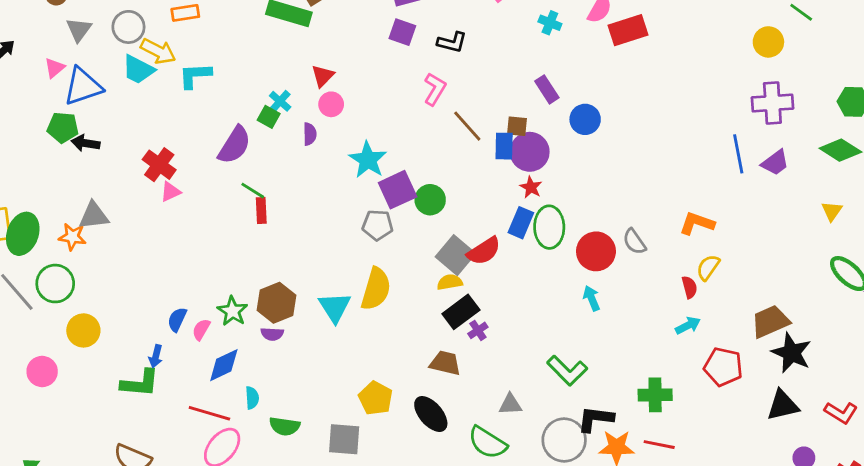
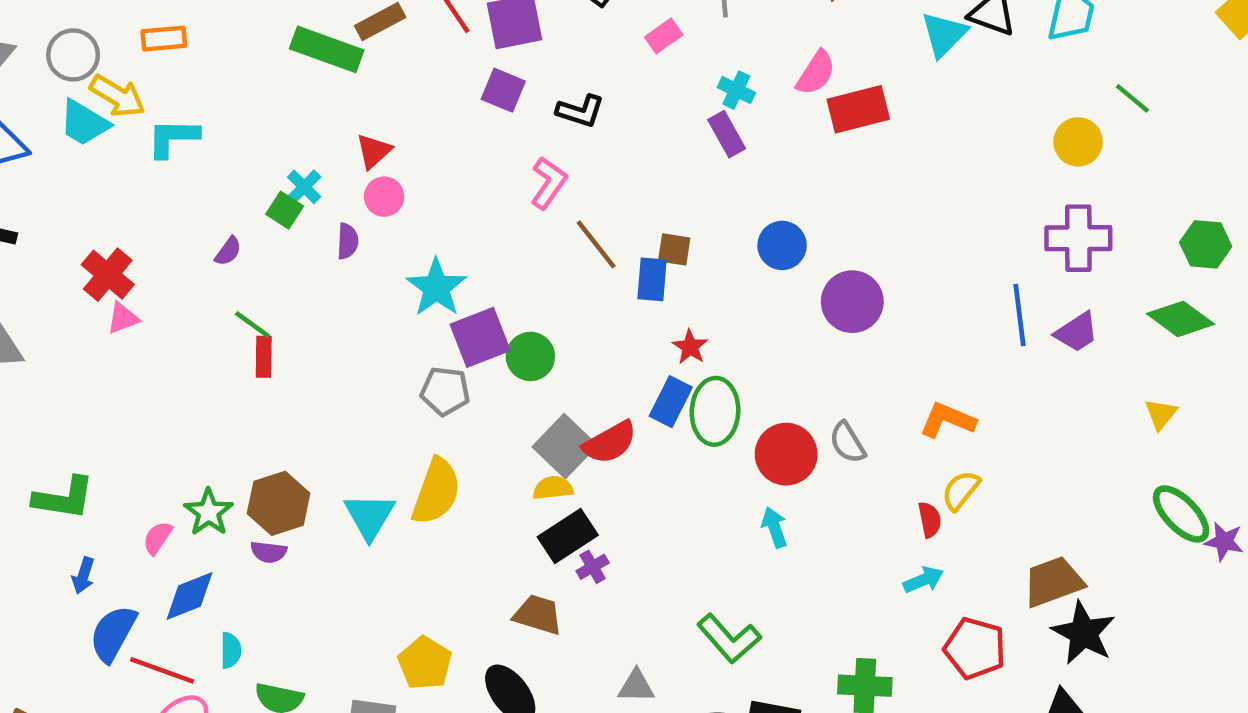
purple rectangle: (547, 89) -> (727, 134), moved
purple semicircle: (234, 145) -> (228, 251), size x0.5
purple circle: (530, 152) -> (852, 302), moved
blue semicircle: (177, 319) -> (113, 634), moved, size x1.5
green L-shape: (140, 383) -> (64, 498), moved

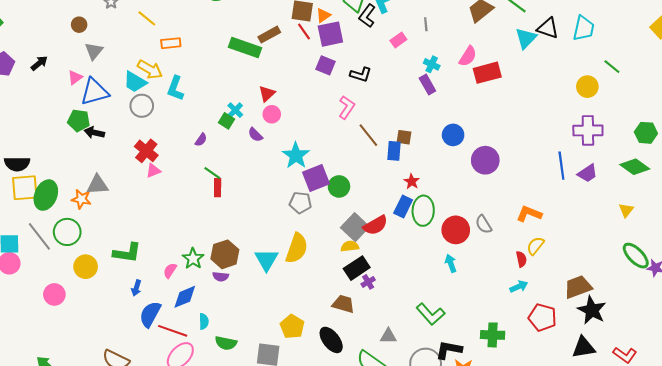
gray circle: (73, 55) -> (142, 106), moved
cyan L-shape: (173, 138) -> (175, 88), turned -70
purple semicircle: (348, 241) -> (255, 135), turned 133

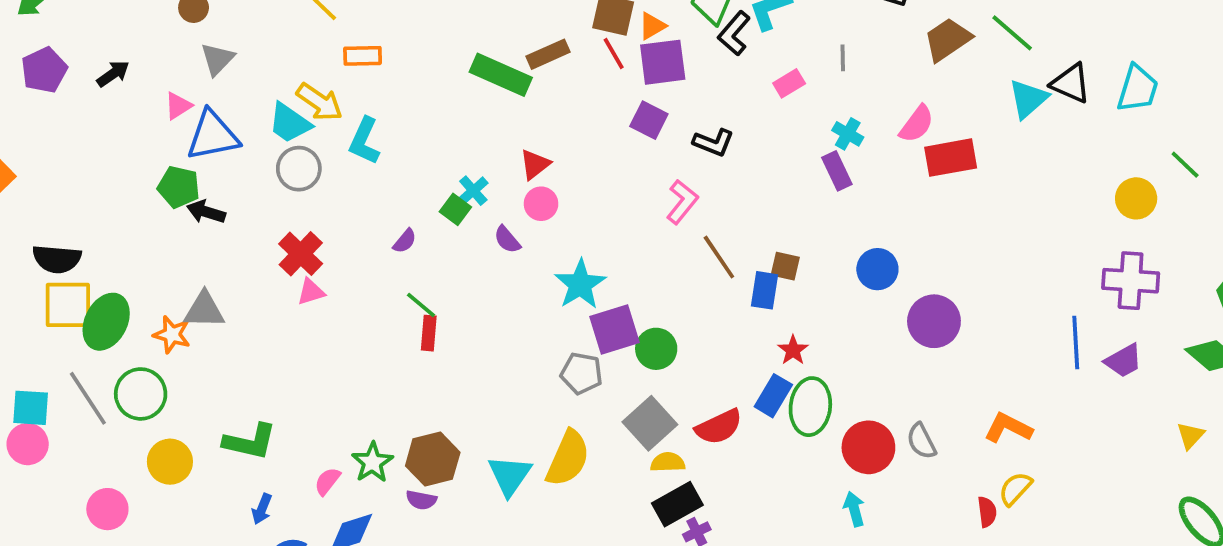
gray square: (355, 227) -> (650, 423), moved

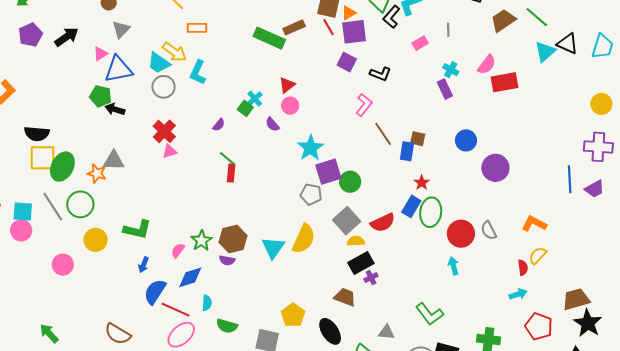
black arrow: (113, 74) -> (67, 37), size x1.4

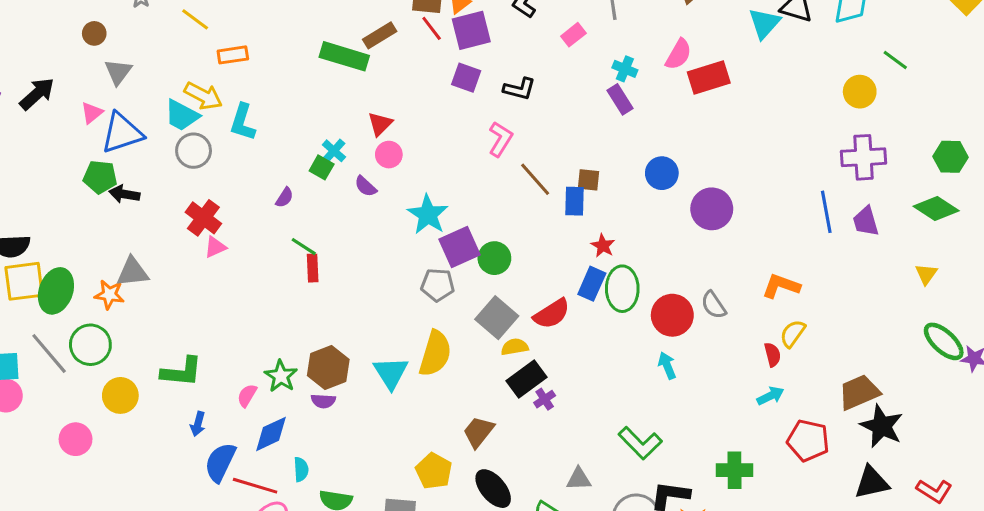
purple trapezoid: (595, 189) -> (866, 221), turned 110
brown trapezoid: (345, 297) -> (479, 432), moved, turned -65

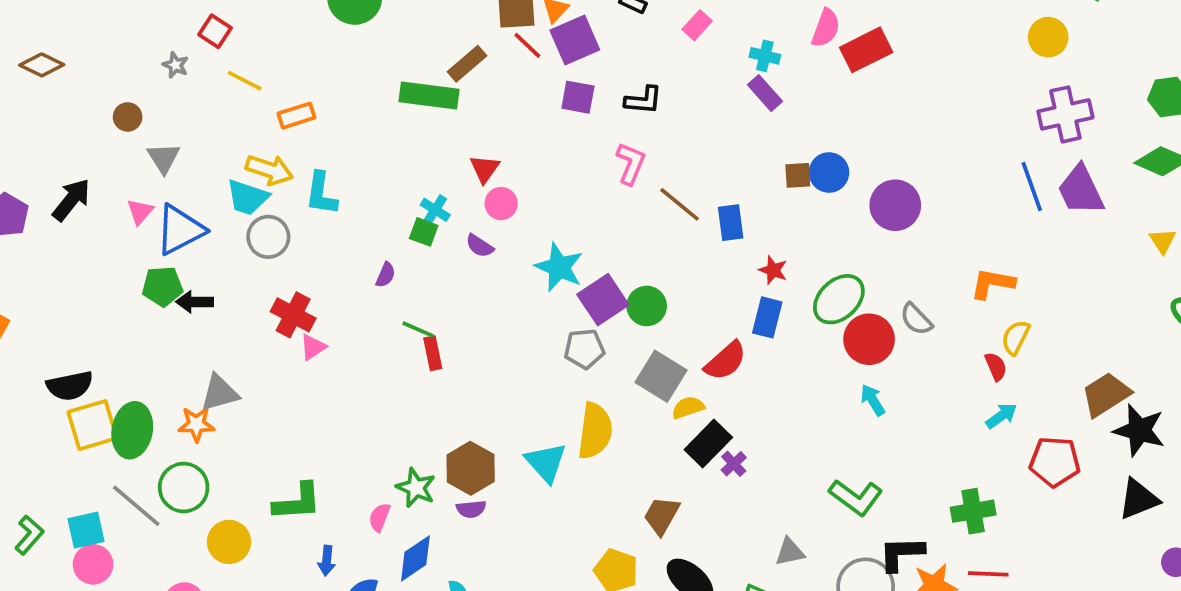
brown square: (588, 180) -> (798, 175), moved
purple trapezoid: (866, 221) -> (1081, 190), size x1.4
green ellipse: (622, 289) -> (839, 299), moved, turned 57

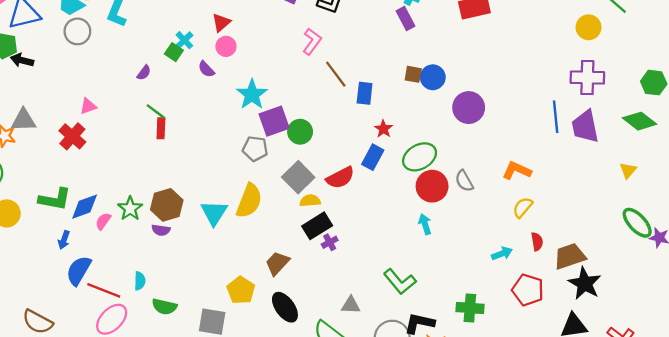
red cross: (293, 315) -> (72, 136), moved
red semicircle: (996, 367) -> (537, 242), moved
blue diamond: (415, 558) -> (85, 207), moved

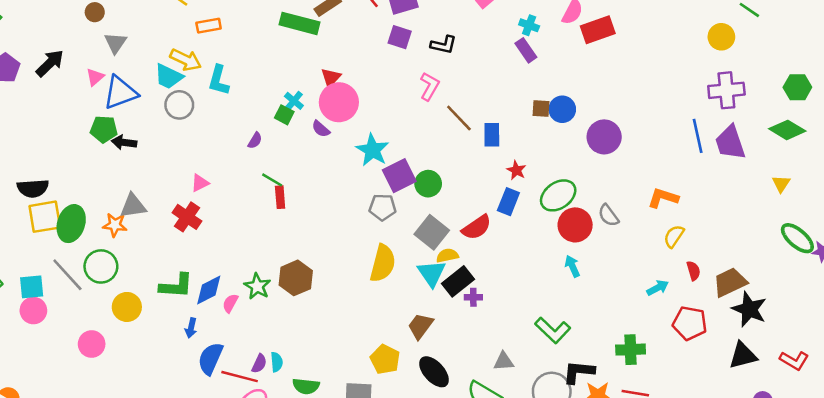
pink circle: (226, 46) -> (339, 102), size x1.8
cyan triangle: (214, 213) -> (432, 273), moved
purple semicircle: (161, 230) -> (259, 364), moved, turned -66
purple cross: (330, 242) -> (473, 297), turned 35

